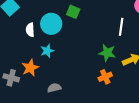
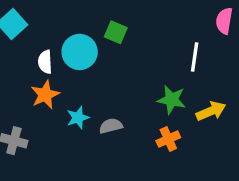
cyan star: (47, 51) -> (78, 118), moved
orange star: (30, 68) -> (45, 95), moved
gray semicircle: (54, 88) -> (111, 126), moved

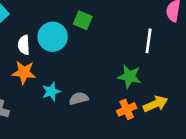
orange star: (45, 95) -> (24, 72), turned 30
yellow arrow: (211, 111) -> (155, 104), moved

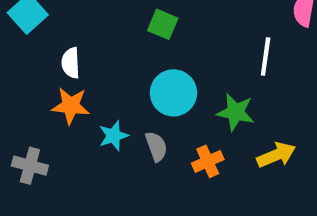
cyan circle: (53, 37) -> (173, 93), moved
gray semicircle: (79, 98) -> (156, 146), turned 84
orange cross: (127, 109) -> (208, 161), moved

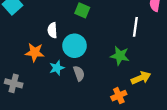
white semicircle: (71, 63) -> (52, 30), moved
cyan circle: (173, 93) -> (75, 46), moved
orange cross: (208, 161) -> (119, 96), moved

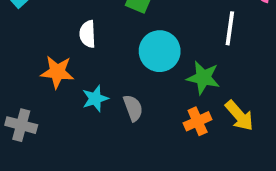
cyan circle: (75, 46) -> (160, 51), moved
yellow arrow: (141, 78) -> (239, 116), turned 72
orange cross: (119, 96) -> (198, 121), moved

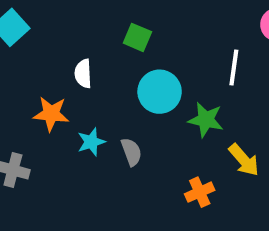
orange cross: (198, 121) -> (200, 192), moved

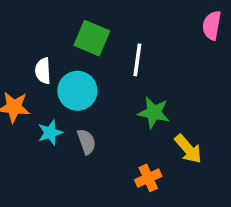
green square: (137, 37) -> (92, 38), size x1.4
white line: (234, 68) -> (137, 60), moved
cyan circle: (160, 92) -> (77, 91), moved

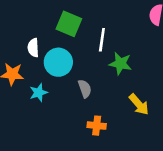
green star: (154, 113) -> (120, 64), moved
gray semicircle: (87, 142) -> (85, 89), moved
orange cross: (148, 178) -> (97, 126), moved, turned 30

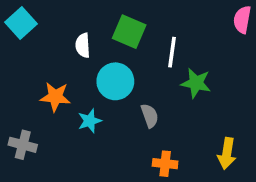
white semicircle: (33, 48) -> (83, 45), moved
yellow arrow: (139, 104) -> (227, 153), moved, turned 50

